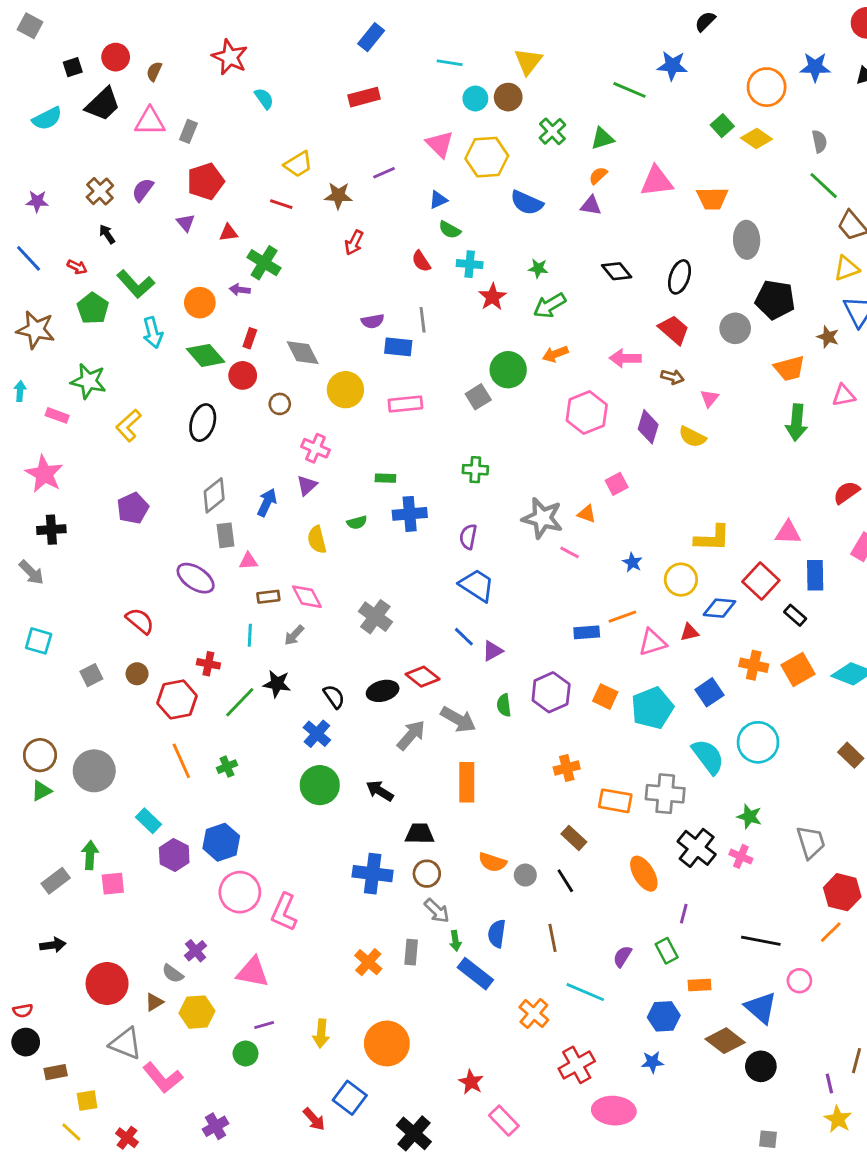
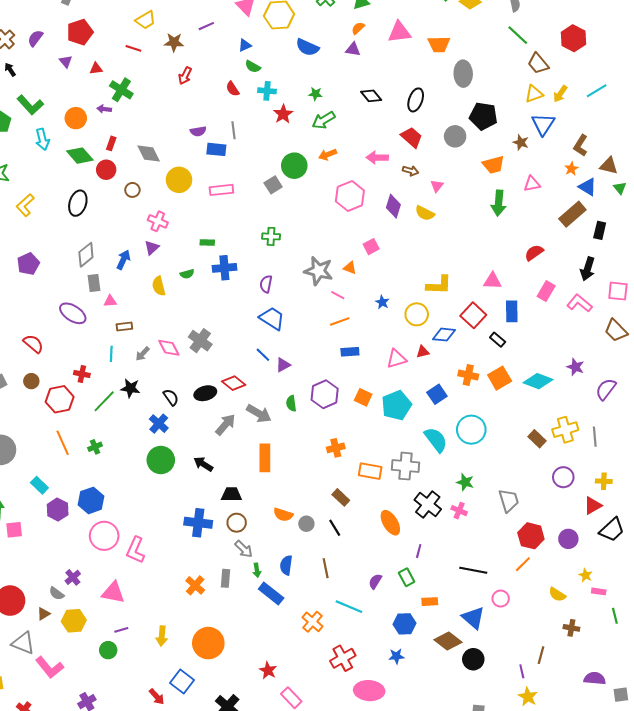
pink diamond: (307, 597) -> (169, 348), moved
orange line: (622, 617) -> (340, 321), moved

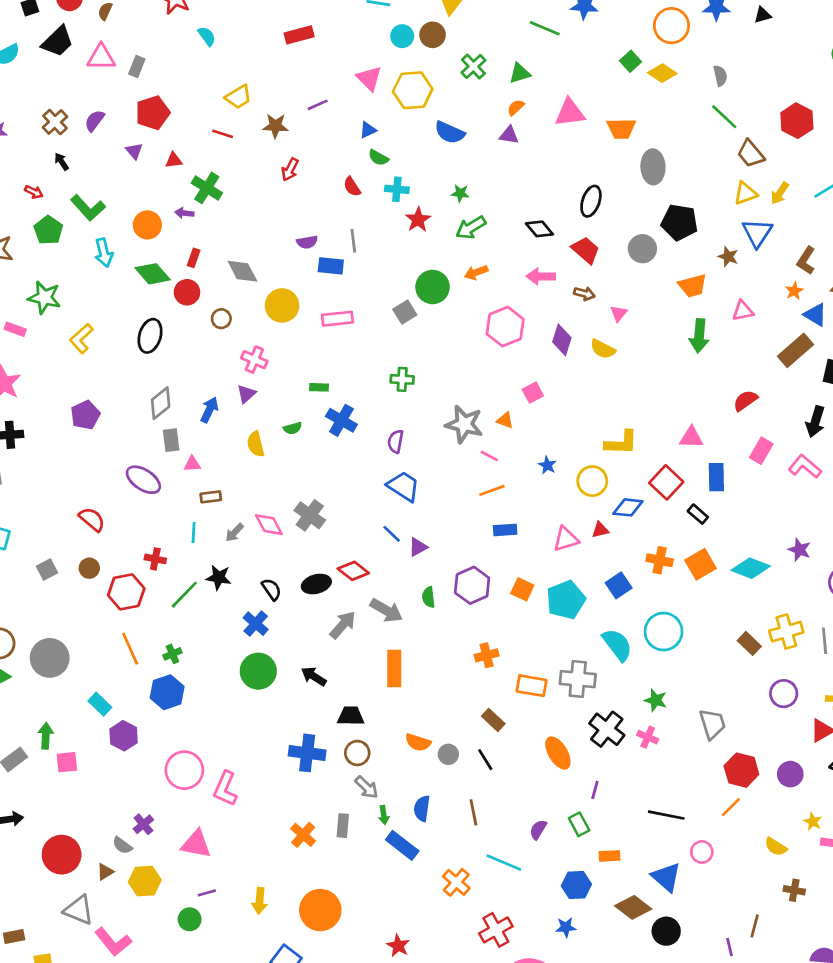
black diamond: (371, 96) -> (539, 229), moved
blue cross: (224, 268) -> (341, 420), turned 35
blue hexagon: (91, 500) -> (167, 692), moved

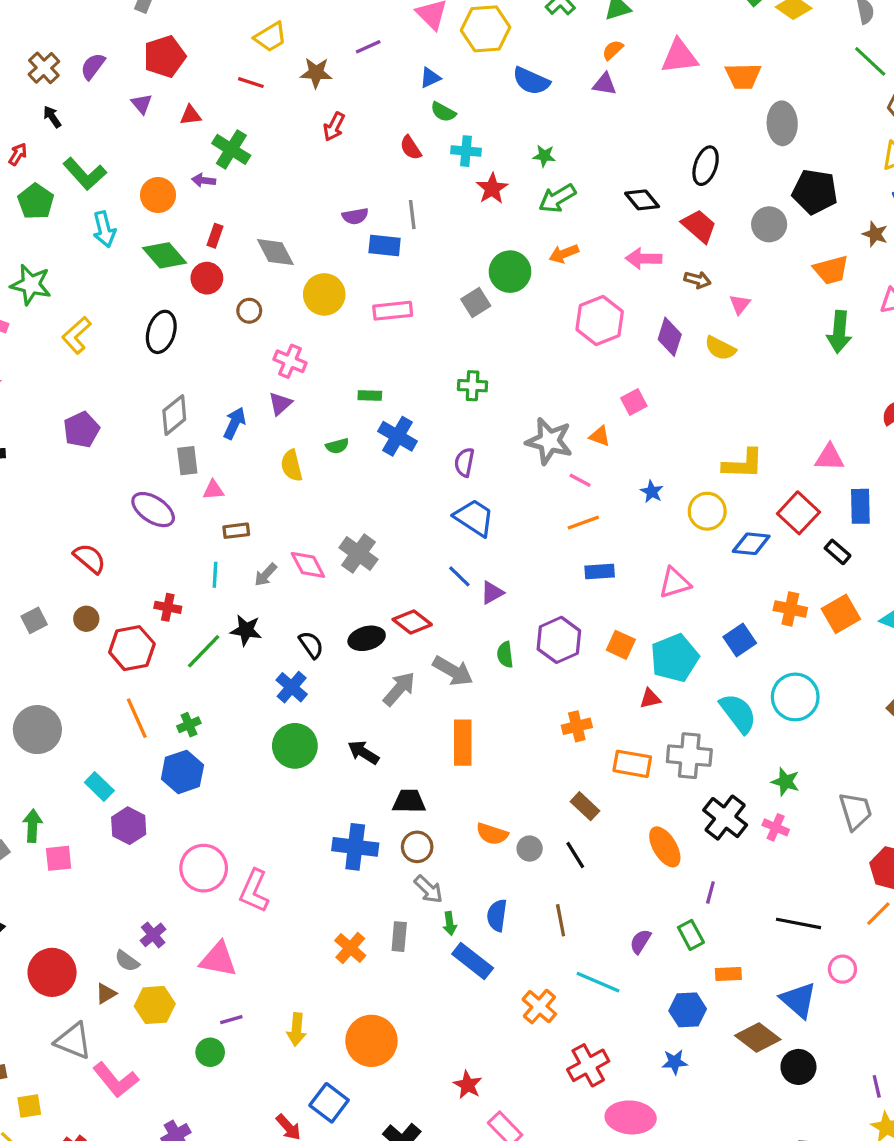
red arrow: (34, 192) -> (18, 154), turned -84
red triangle: (600, 530) -> (650, 699), moved

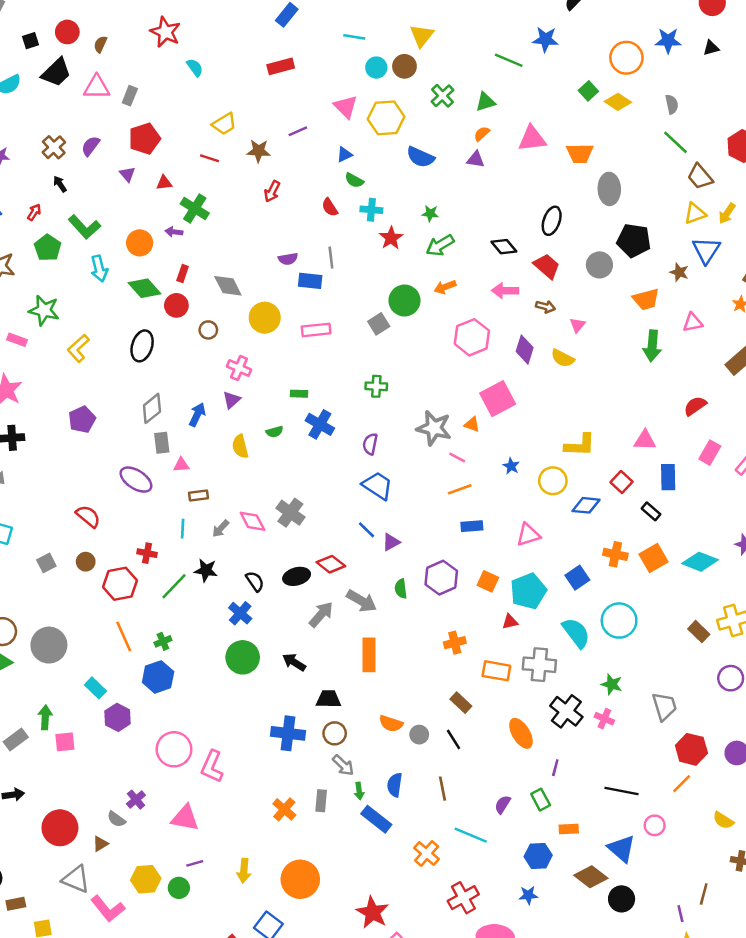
pink square: (634, 402) -> (498, 399), size x1.8
red square: (798, 513) -> (622, 482), size x0.7
yellow hexagon: (155, 1005) -> (146, 879), moved
red star: (468, 1085) -> (373, 912), size x1.5

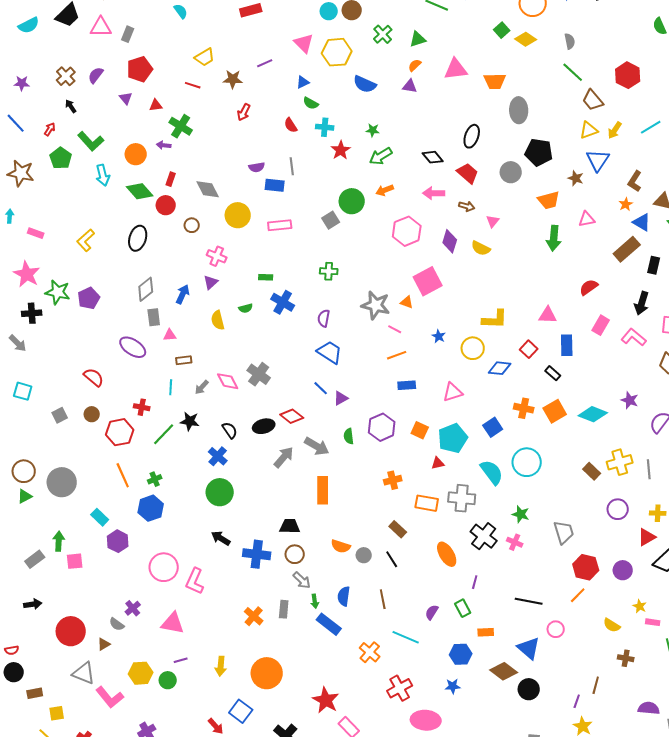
green star: (44, 310) -> (58, 292), moved
black arrow: (294, 662) -> (221, 538), moved
purple line: (680, 914) -> (577, 701), turned 32

